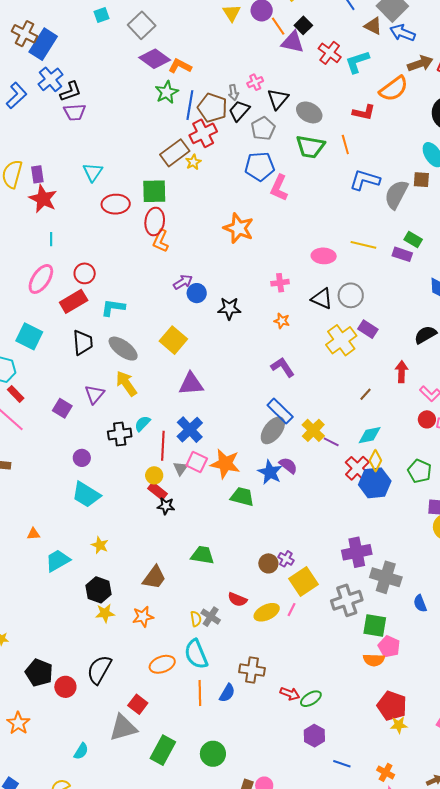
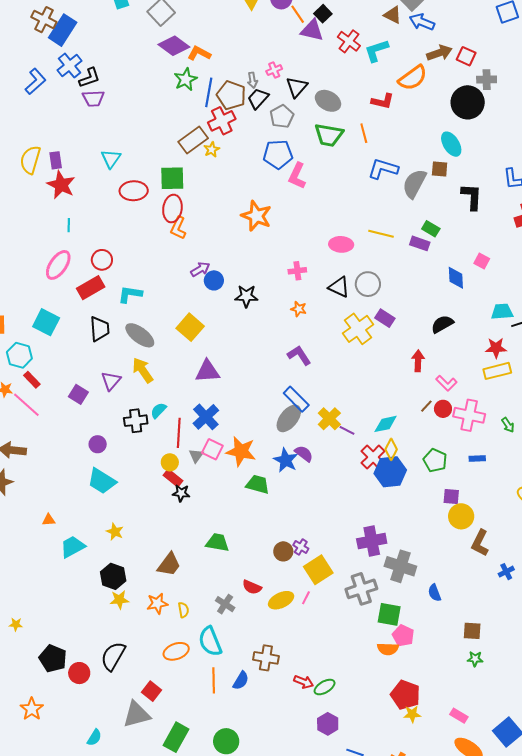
brown line: (366, 394) -> (426, 406), moved
yellow semicircle: (196, 619) -> (183, 610), moved

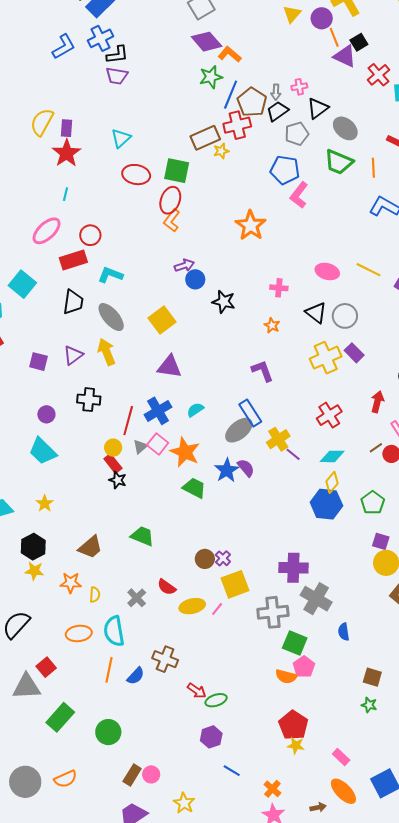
purple square: (78, 394) -> (38, 362), turned -30
cyan semicircle: (158, 410) -> (195, 410), moved
red cross: (373, 457) -> (329, 415), moved

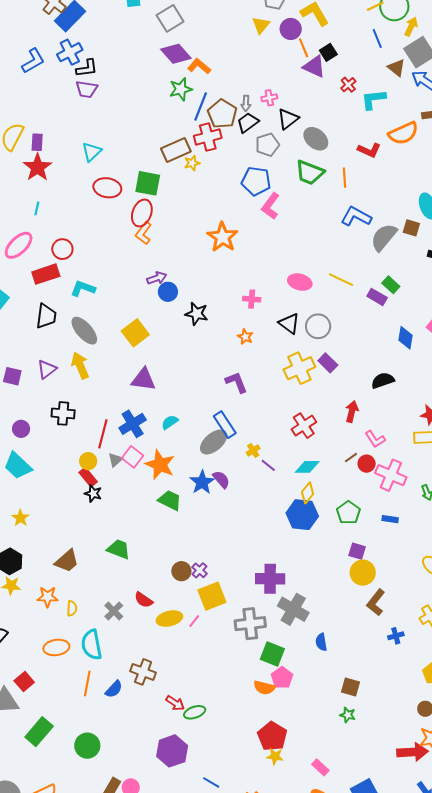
red cross: (378, 75) -> (348, 85), size x0.7
yellow cross: (278, 439) -> (253, 450), size x0.6
purple hexagon: (211, 737) -> (172, 751), moved, size x1.4

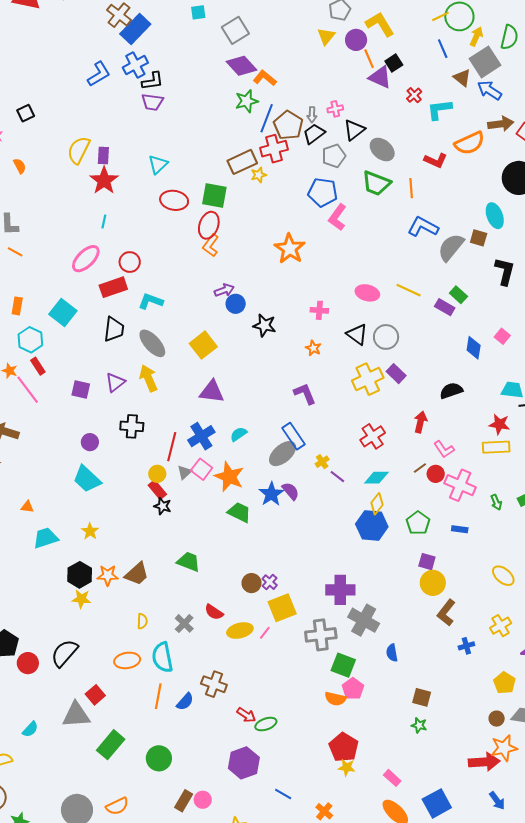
orange star: (48, 597) -> (108, 575), moved

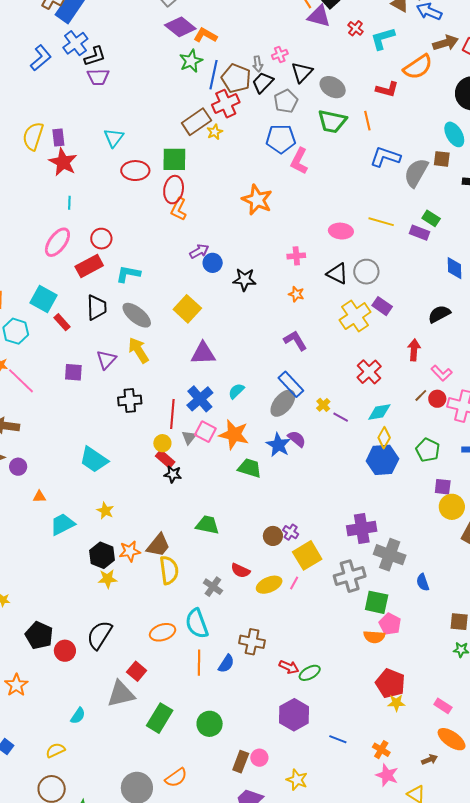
red rectangle: (38, 366) -> (62, 322), moved
purple circle: (90, 442) -> (18, 467), moved
yellow semicircle: (142, 621) -> (169, 570), moved, size x1.8

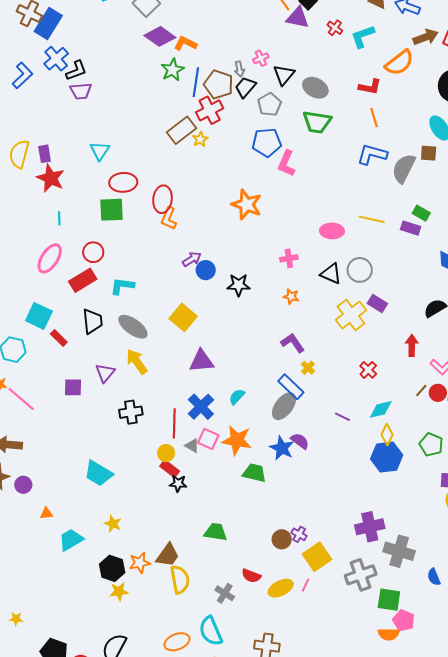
orange line: (367, 121) -> (374, 118), moved
green square: (174, 159) -> (112, 210), moved
red cross: (369, 372) -> (368, 370), size x0.7
yellow cross: (323, 405) -> (308, 368), moved
gray triangle: (189, 437) -> (192, 446), turned -35

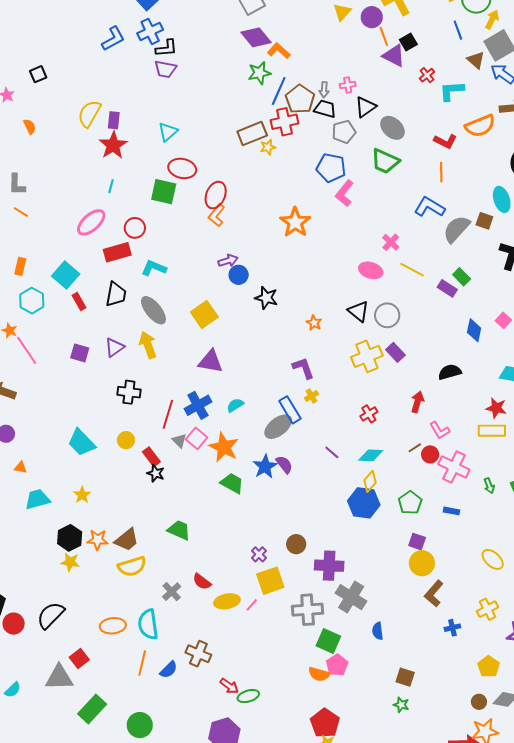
black trapezoid: (245, 87) -> (325, 109), turned 50
pink cross: (289, 258) -> (391, 242), moved, turned 36
yellow circle: (166, 453) -> (126, 440), moved
brown circle: (282, 539) -> (296, 544), moved
yellow semicircle: (180, 579) -> (132, 566), turned 68

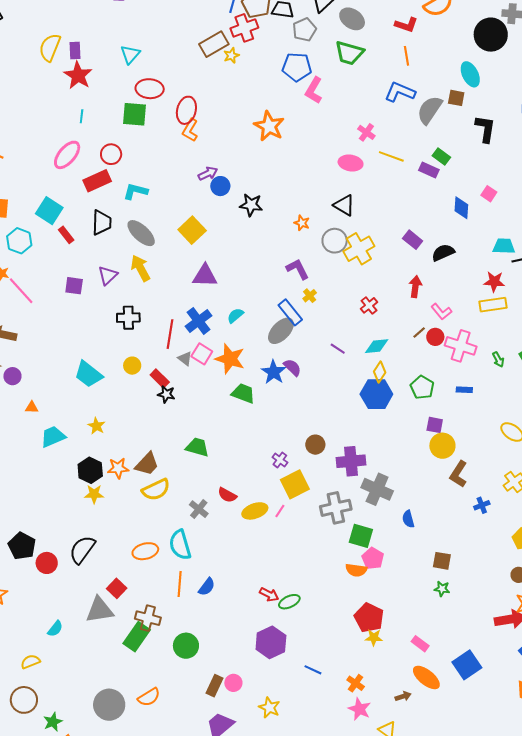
gray circle: (387, 315) -> (335, 241), moved
purple rectangle: (395, 352) -> (413, 240), moved
brown cross: (198, 654) -> (148, 618), moved

